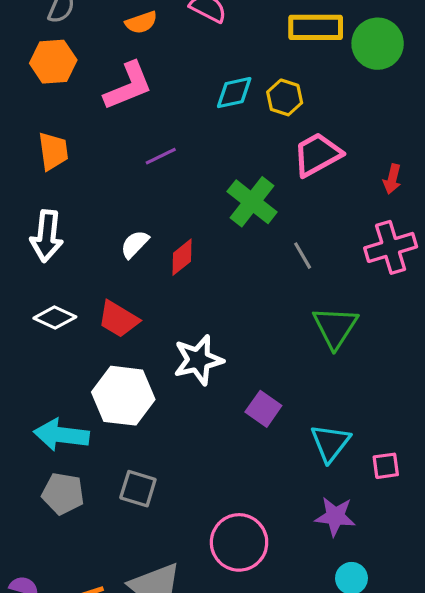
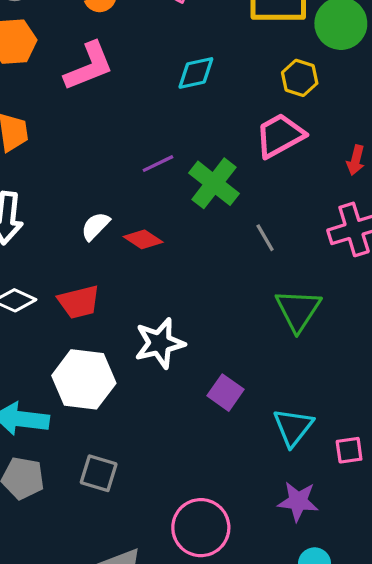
yellow hexagon: (285, 97) -> (300, 78), moved
purple line: (161, 156) -> (158, 164), moved
red diamond: (182, 257) -> (143, 239), turned 72
red trapezoid: (118, 319) -> (79, 302), turned -45

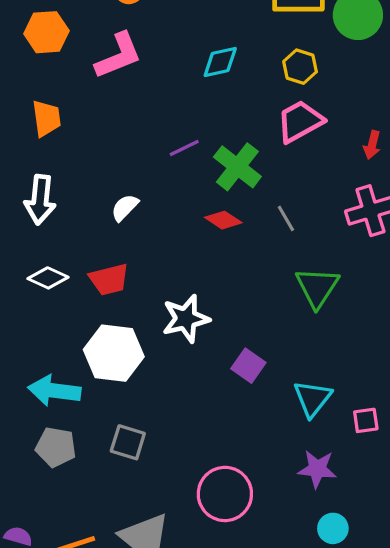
yellow hexagon: (300, 78) -> (300, 67), moved
red diamond: (143, 239) -> (223, 220), moved

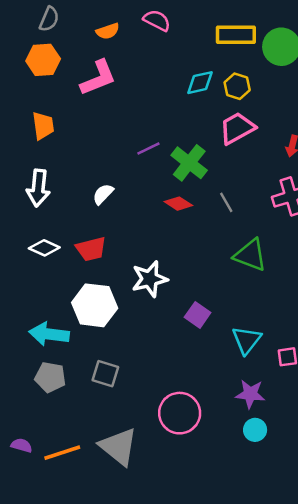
cyan diamond: (220, 62) -> (200, 83), moved
green triangle: (317, 287) -> (250, 255), turned -42
cyan circle: (333, 528) -> (255, 430), moved

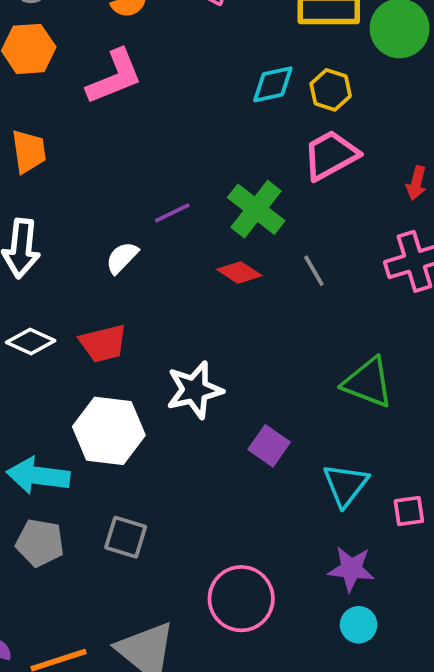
purple line: (148, 148) -> (172, 213), moved
green triangle: (250, 255) -> (368, 382), moved

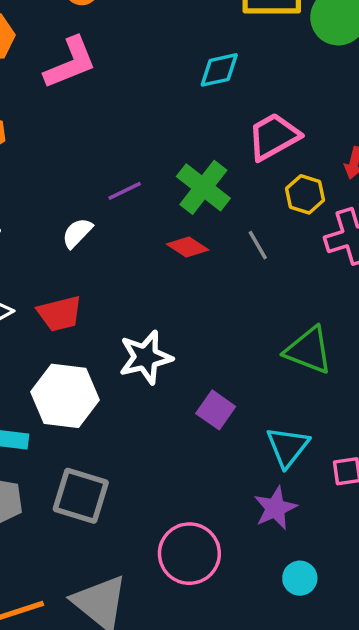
yellow hexagon: (331, 90) -> (305, 194), moved
gray square: (126, 537) -> (81, 496), size x1.4
purple star: (351, 569) -> (275, 508), moved, turned -30

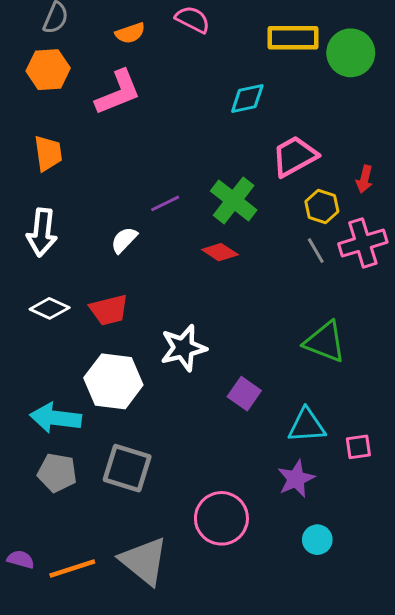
gray line: (258, 245) -> (316, 251), moved
cyan triangle: (288, 447) -> (307, 426), turned 48

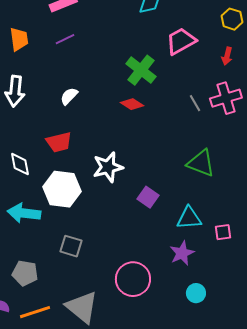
purple line: (165, 203) -> (65, 39), moved
yellow hexagon: (322, 206) -> (232, 19), moved
white diamond: (50, 308) -> (20, 164), moved, turned 55
gray square: (127, 468) -> (71, 246), size x0.7
gray pentagon: (57, 473) -> (25, 273), moved

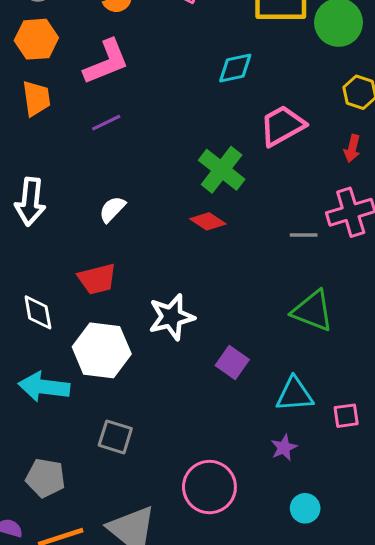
orange trapezoid: (19, 39) -> (36, 98), moved
gray line: (195, 103) -> (304, 235), moved, turned -60
purple star: (182, 253) -> (284, 448), size x0.7

